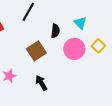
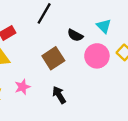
black semicircle: (55, 31) -> (75, 35), turned 112

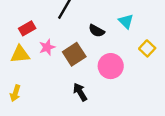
pink circle: (97, 56) -> (111, 66), moved
pink star: (22, 87) -> (47, 47), moved

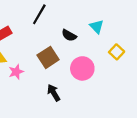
pink star: (47, 47) -> (16, 72), moved

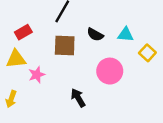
cyan triangle: (97, 26) -> (126, 35), moved, turned -40
brown square: (48, 57) -> (65, 45), moved, turned 35

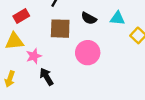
pink circle: (110, 71) -> (88, 53), moved
black arrow: (78, 98) -> (46, 77), moved

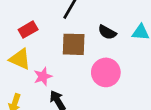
yellow triangle: (14, 41) -> (20, 59), turned 30

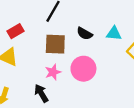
pink star: (43, 76) -> (53, 72), moved

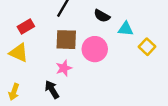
black semicircle: (85, 34) -> (102, 16), moved
pink circle: (83, 69) -> (95, 49), moved

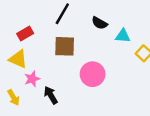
pink circle: (95, 49) -> (93, 74), moved
pink star: (64, 68) -> (32, 79), moved
yellow arrow: (14, 92) -> (13, 97), turned -49

